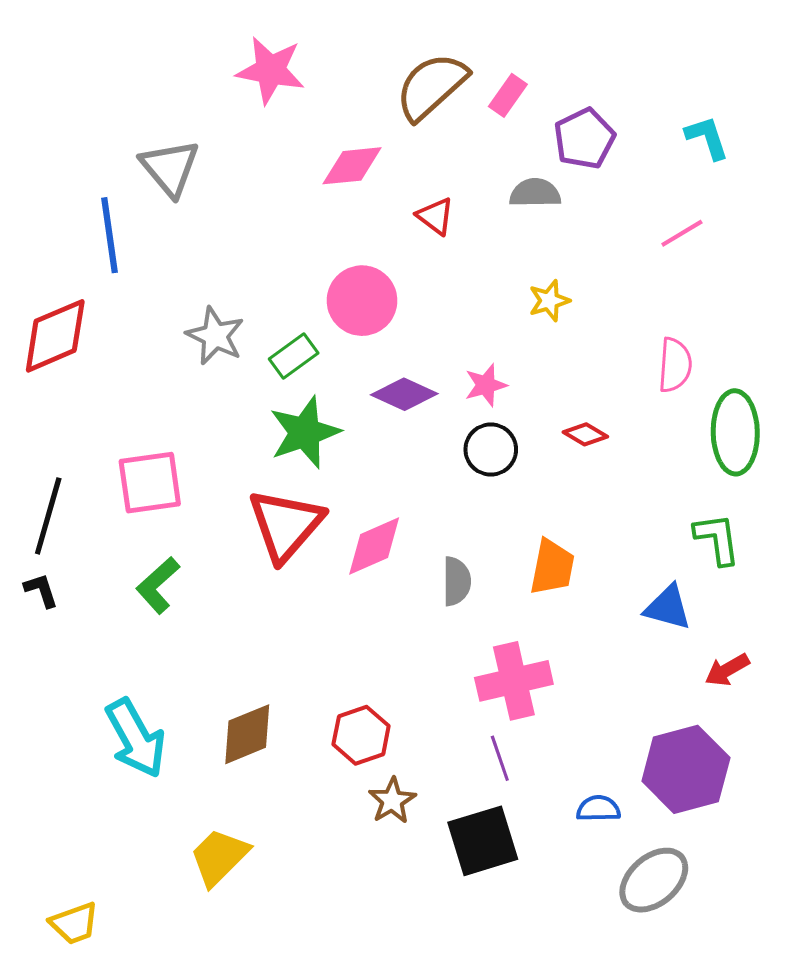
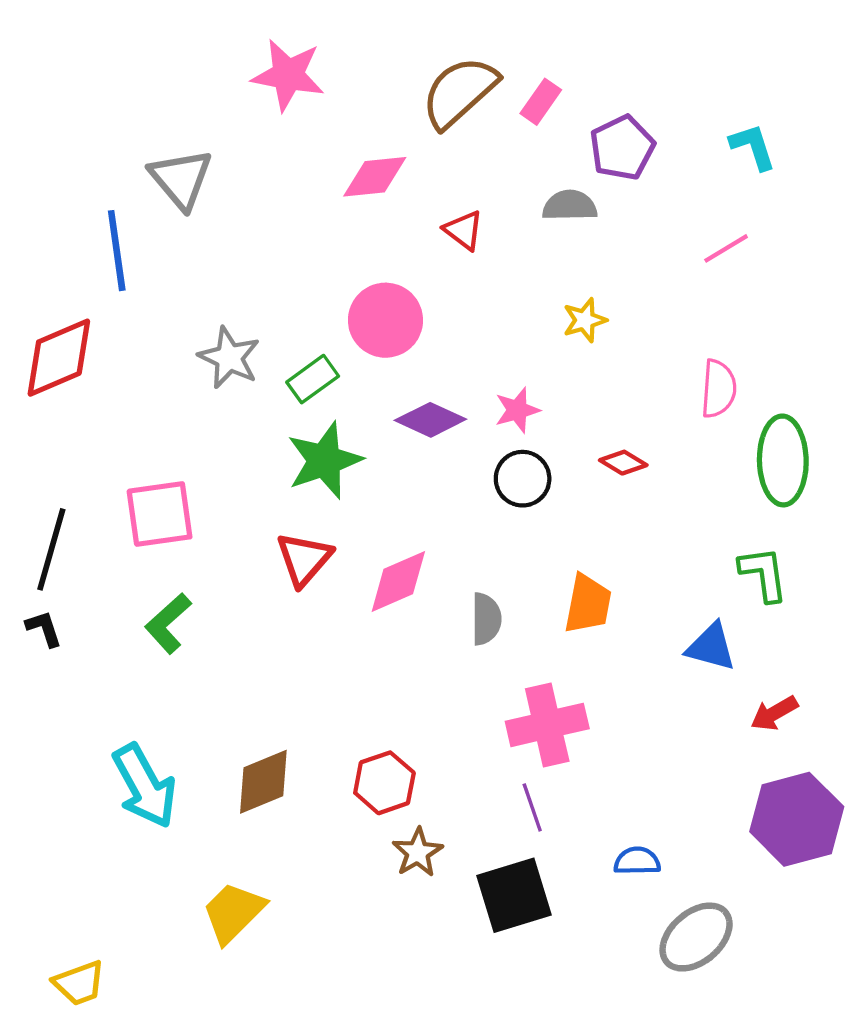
red triangle: (286, 525) -> (304, 559), size x0.7
purple hexagon: (686, 769) -> (797, 819), moved

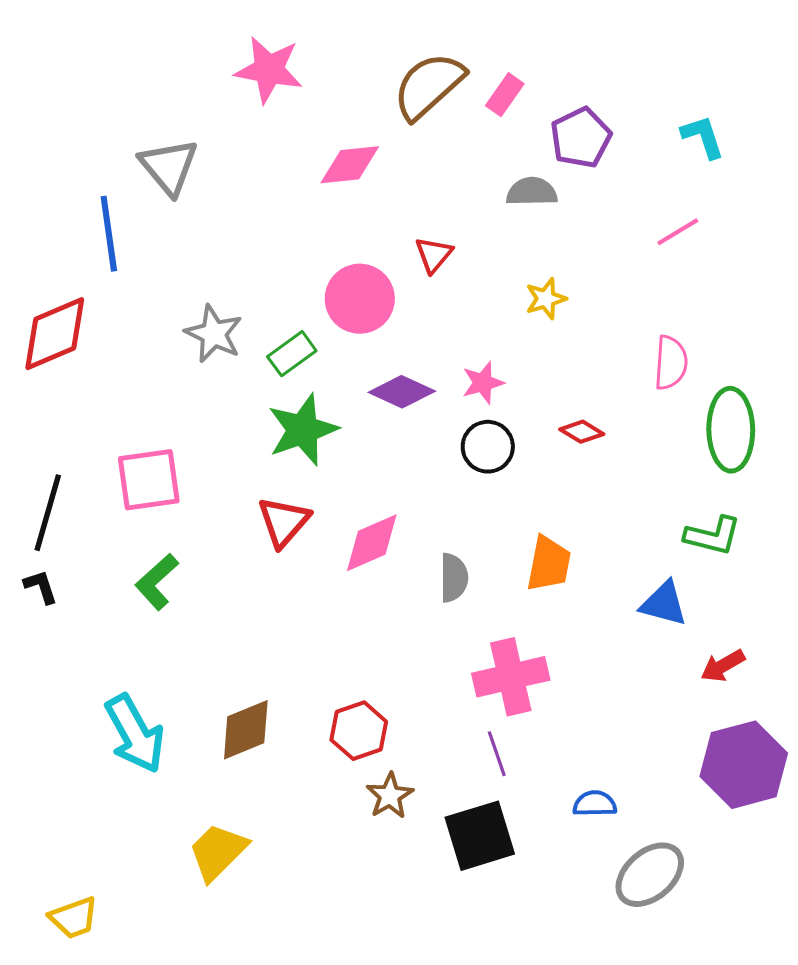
red triangle: (464, 230) -> (434, 255), moved, turned 33
green L-shape: (764, 574) -> (713, 536), turned 112

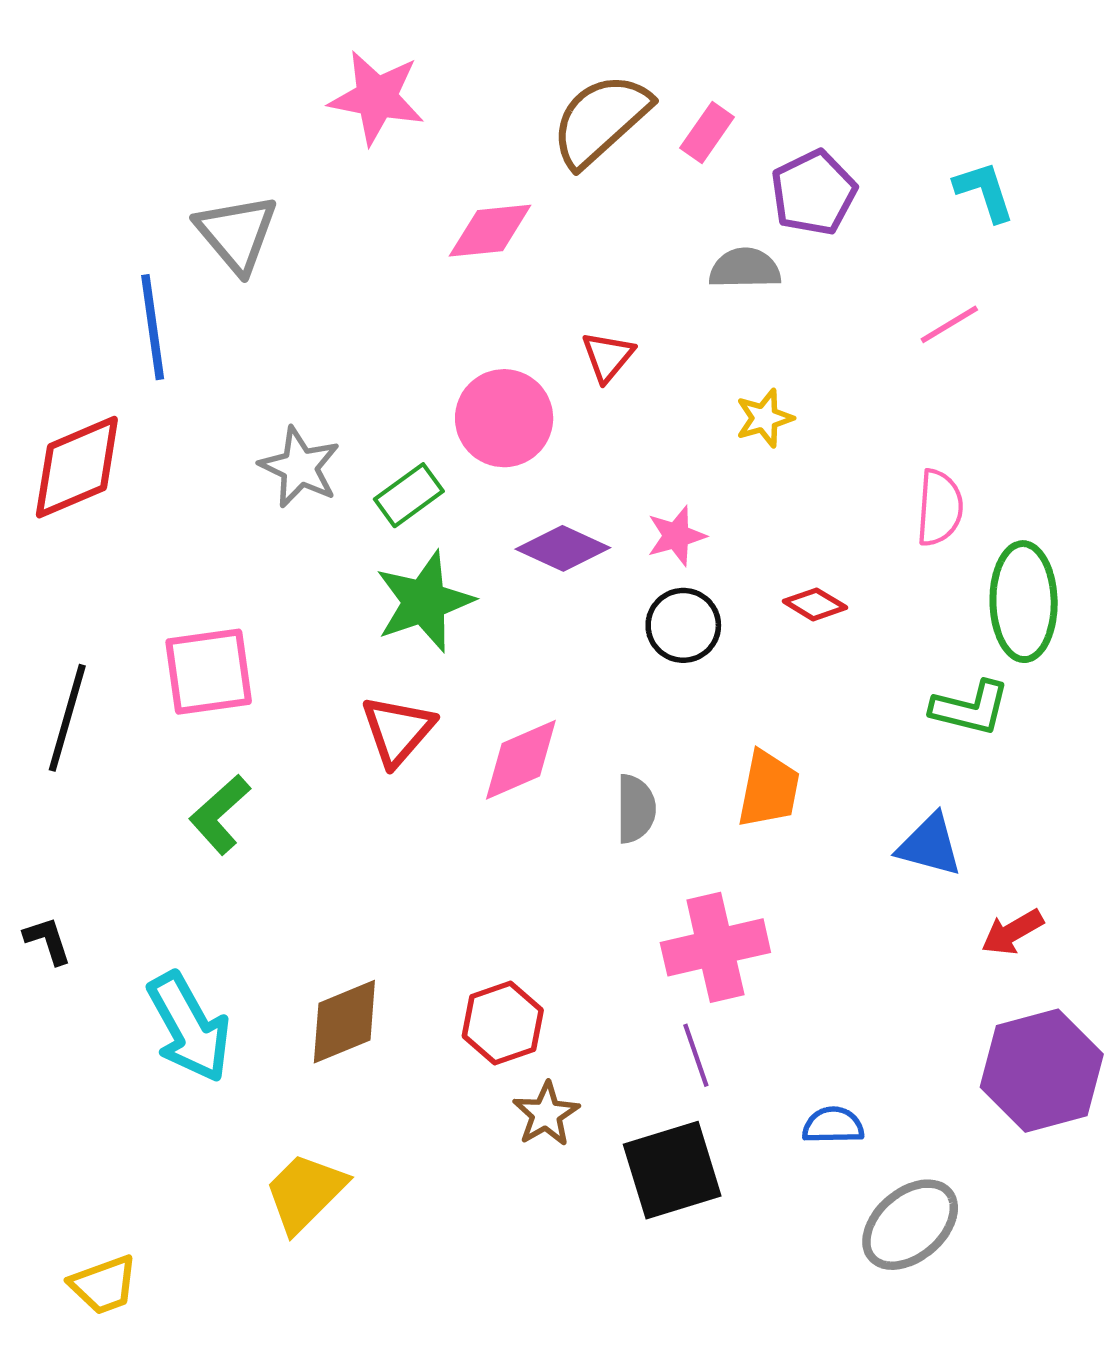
green L-shape: (713, 536) -> (970, 708), moved
black L-shape: (41, 587) -> (48, 940), moved

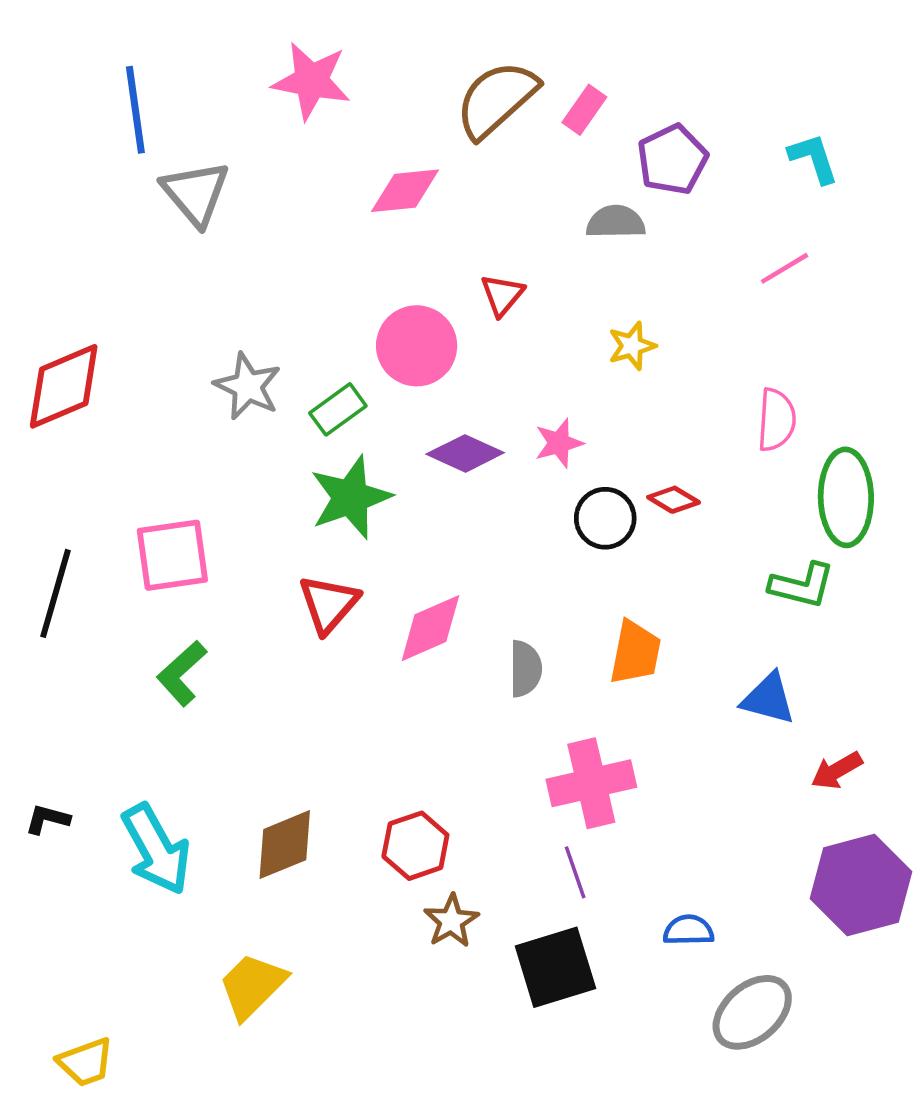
blue line: (153, 327) -> (135, 110), moved
black circle: (683, 625) -> (605, 518), moved
black L-shape: (48, 940) -> (47, 819), moved, turned -57

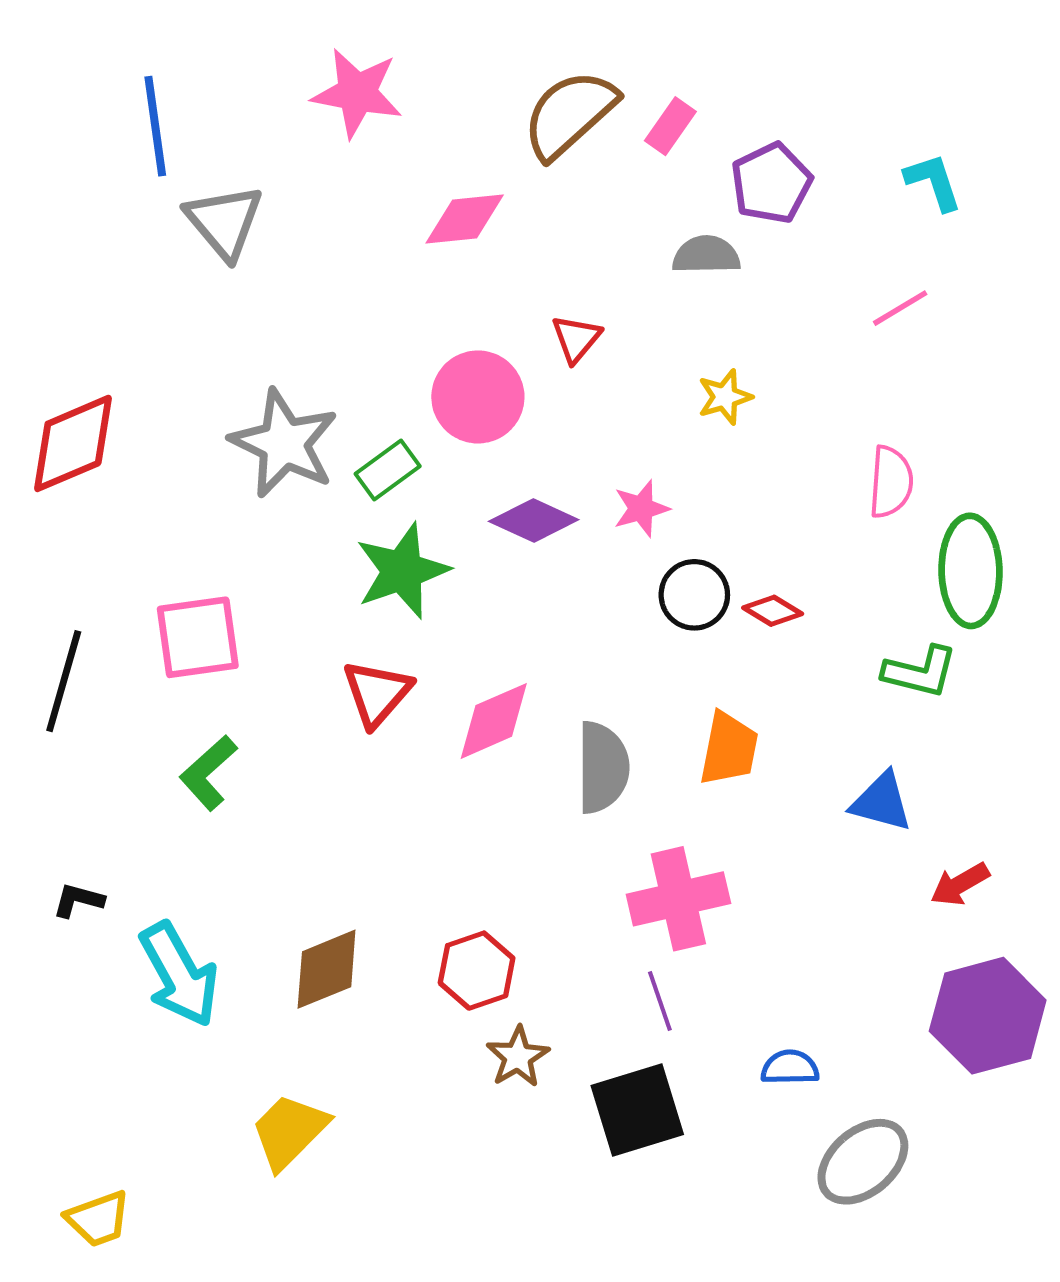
gray star: (248, 386) -> (284, 443), size x1.4
red diamond: (673, 500) -> (773, 611), moved
gray semicircle: (525, 669) -> (603, 767), size x1.4
black L-shape: (47, 819) -> (78, 900), moved

